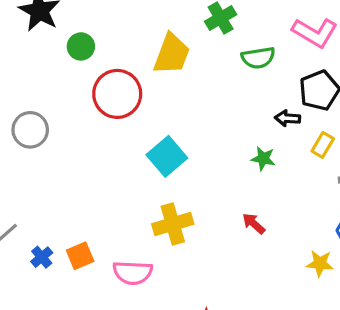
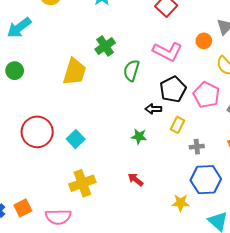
green semicircle: (258, 58) -> (131, 70), turned 120
red circle: (117, 94) -> (37, 132), moved
cyan square: (167, 156) -> (76, 139), size x0.7

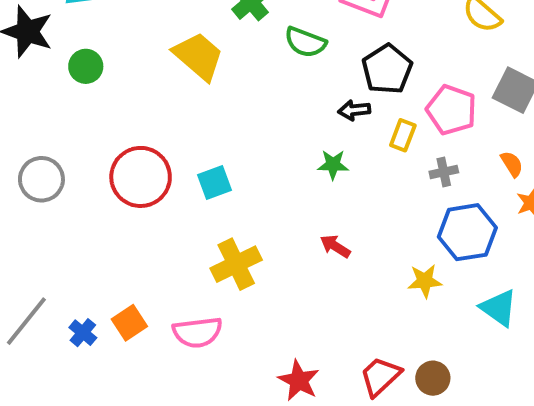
green semicircle: (131, 70) -> (305, 42), turned -80
yellow trapezoid: (74, 72) -> (198, 56), turned -60
pink pentagon: (206, 95) -> (451, 110), moved
cyan square: (76, 139) -> (214, 183), turned 30

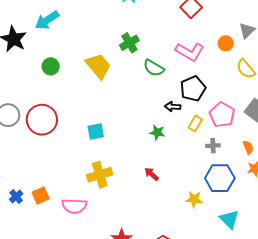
green circle: (86, 66) -> (51, 66), moved
red circle: (141, 177) -> (42, 120), moved

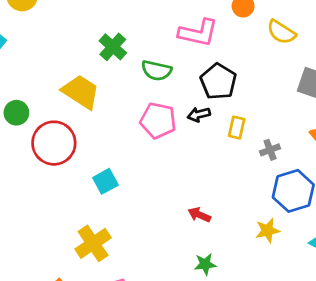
pink pentagon: (222, 115) -> (158, 120), moved
red circle: (42, 120) -> (54, 143), moved
green star: (157, 132) -> (205, 264), moved
yellow cross: (100, 175) -> (93, 243), moved

